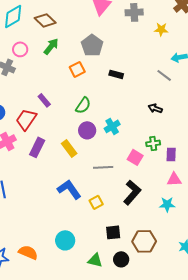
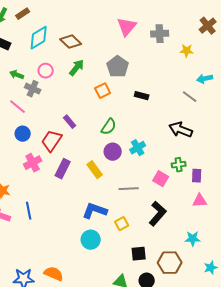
black arrow: (155, 108) -> (181, 130), size x1.6
blue L-shape: (69, 189) -> (95, 211), turned -35
cyan star: (167, 204) -> (193, 239), moved
cyan circle: (65, 240) -> (91, 240), moved

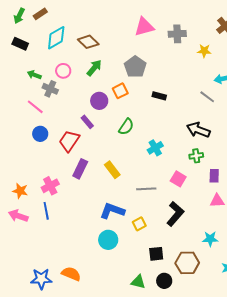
pink triangle: (127, 27) -> (144, 27), turned 35
purple circle: (113, 152) -> (99, 101), moved
pink cross: (33, 163) -> (50, 186), moved
green cross: (179, 165) -> (196, 156), moved

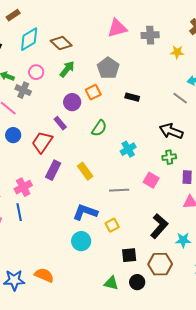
black L-shape: (175, 214) -> (159, 226), moved

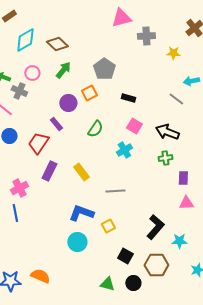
pink triangle: (117, 28) -> (121, 18), moved
pink square: (151, 180) -> (134, 126), moved
black square: (129, 255) -> (125, 256), turned 35

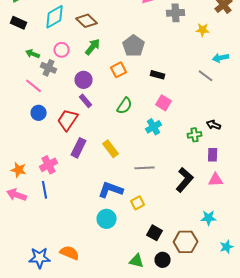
purple circle: (68, 103) -> (84, 80), moved
black arrow: (167, 132) -> (214, 125), moved, size x0.6
black L-shape: (155, 227) -> (185, 180), moved

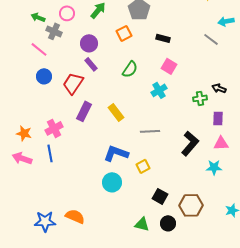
cyan star: (209, 218) -> (214, 167), moved

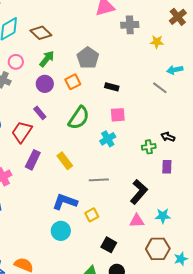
purple circle: (89, 43) -> (45, 84), moved
pink square: (169, 66) -> (118, 115), turned -35
green semicircle: (130, 69) -> (79, 118), size x1.4
pink triangle: (221, 143) -> (137, 221), moved
brown hexagon: (191, 205) -> (158, 249), moved

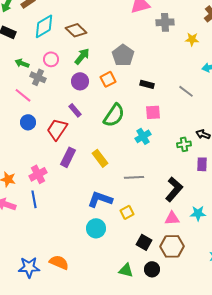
gray line: (160, 88) -> (186, 91), moved
brown hexagon: (158, 249) -> (172, 246), moved

